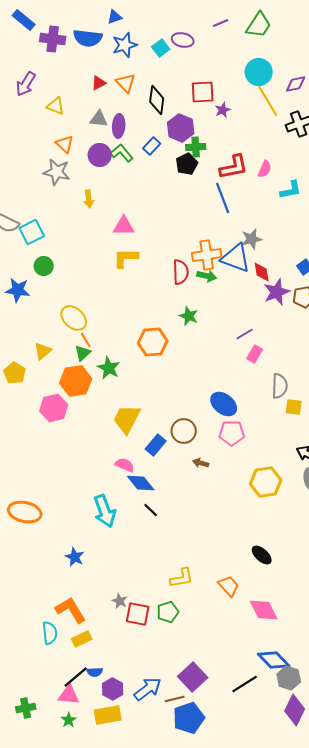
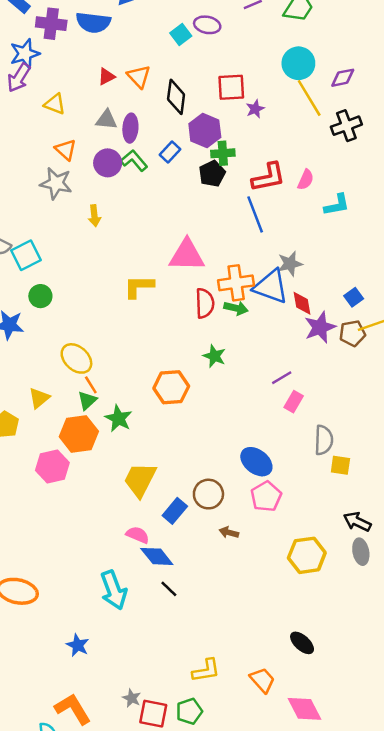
blue star: (125, 45) -> (25, 54), moved
pink triangle: (124, 226) -> (187, 255), moved, size x1.4
pink pentagon: (232, 433) -> (266, 496), turned -30

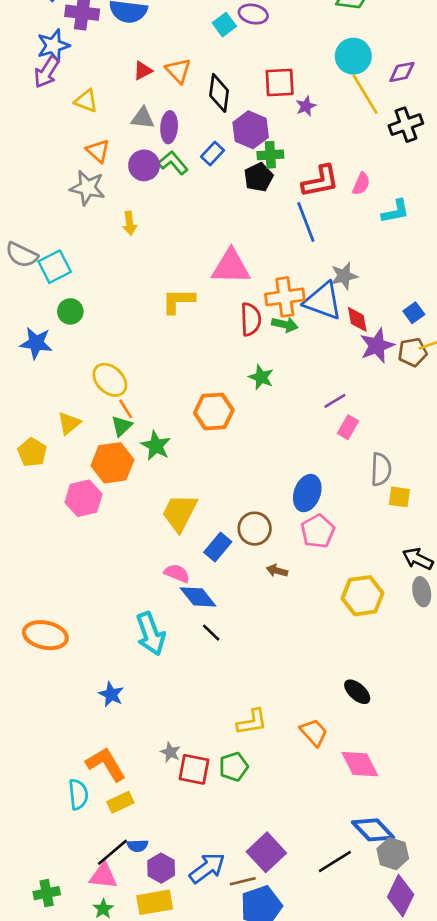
blue ellipse: (256, 462) -> (307, 493), turned 72

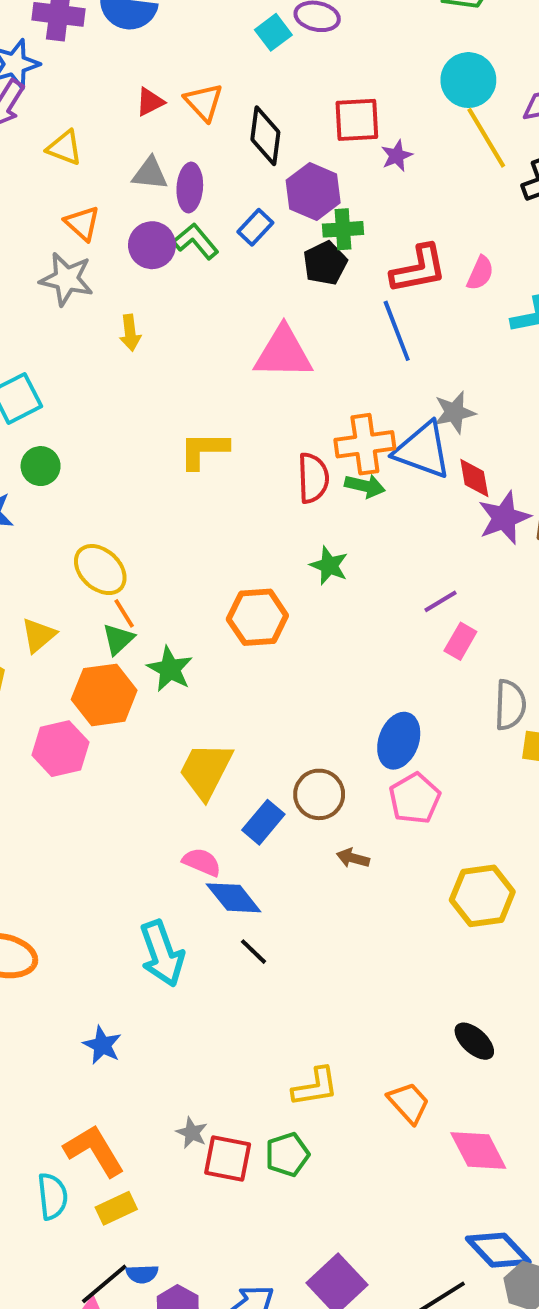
pink triangle: (231, 267) -> (283, 353), moved

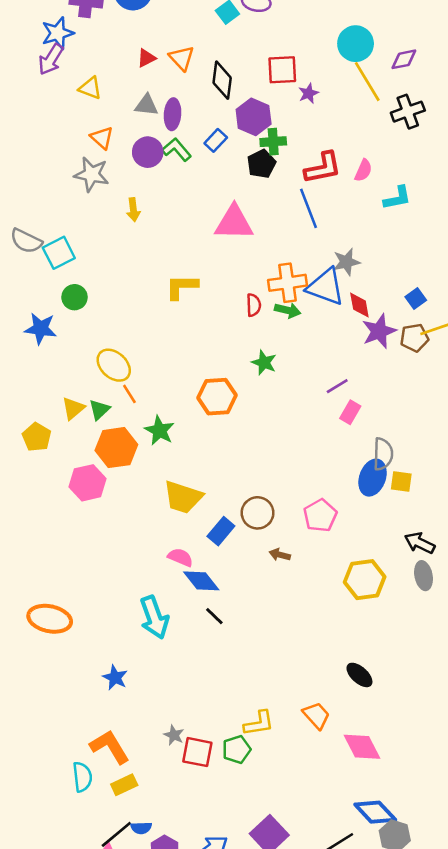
red semicircle: (313, 478) -> (254, 305), size x0.7
green triangle: (118, 639) -> (99, 410), moved
blue ellipse: (399, 741) -> (373, 478), moved
yellow trapezoid: (206, 771) -> (183, 497), turned -99
yellow L-shape: (315, 1087) -> (259, 723), moved

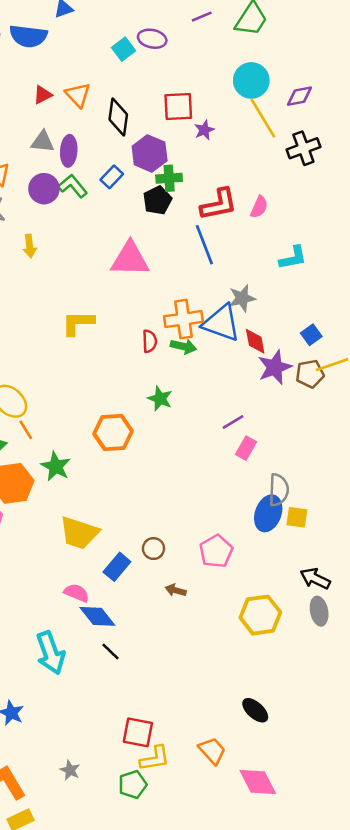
cyan L-shape: (397, 198) -> (293, 258), moved
brown circle: (258, 513) -> (153, 549), size x0.7
red square: (197, 752) -> (138, 732), moved

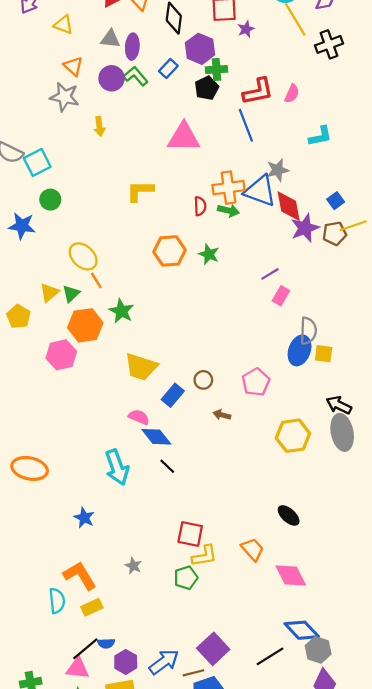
red diamond: (255, 341) -> (289, 206), size x1.4
orange hexagon: (113, 432) -> (169, 251), moved
gray ellipse: (319, 611) -> (342, 432), size x1.5

